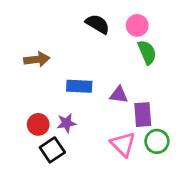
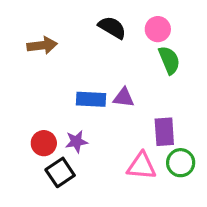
brown arrow: (37, 59) -> (42, 45), moved
purple triangle: (119, 95) -> (124, 98), moved
pink triangle: (123, 144) -> (142, 166), turned -40

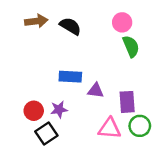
black semicircle: (112, 28) -> (70, 26), moved
brown arrow: (42, 45) -> (36, 21), moved
purple triangle: (124, 98) -> (96, 91), moved

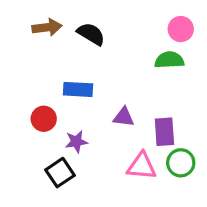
pink circle: (122, 22) -> (181, 29), moved
green semicircle: (131, 46) -> (169, 60), turned -70
blue rectangle: (70, 77) -> (78, 89), moved
red circle: (34, 111) -> (44, 119), moved

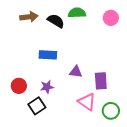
green semicircle: (169, 60) -> (77, 13), moved
red circle: (44, 119) -> (19, 86), moved
green circle: (181, 163) -> (111, 111), moved
pink triangle: (142, 166) -> (87, 102), turned 30

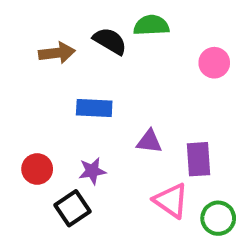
brown arrow: (29, 17) -> (57, 53), moved
pink circle: (111, 18) -> (214, 63), moved

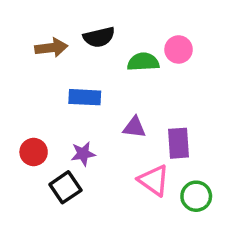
green semicircle: (151, 25) -> (143, 62), moved
black semicircle: (110, 41) -> (99, 37), turned 136
pink circle: (214, 63) -> (179, 49), moved

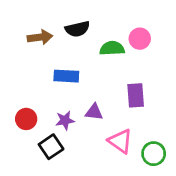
purple triangle: (134, 127) -> (94, 112), moved
purple rectangle: (179, 143) -> (136, 95), moved

